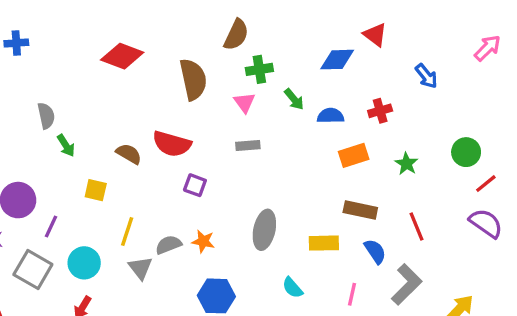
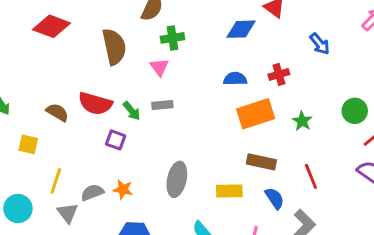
green arrow: (294, 99) -> (132, 111), moved
orange rectangle: (354, 155) -> (256, 114), size x1.4

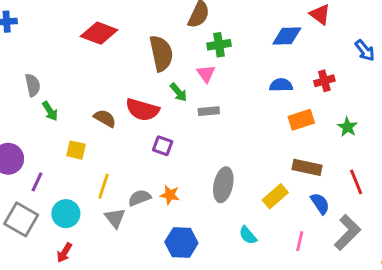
green arrow: (132, 111) -> (179, 92), moved
orange rectangle: (256, 114) -> (301, 120), size x0.7
yellow rectangle: (229, 191) -> (275, 196), turned -40

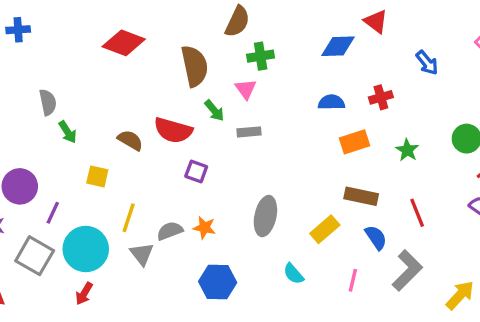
cyan circle: (66, 214) -> (86, 249), size x1.4

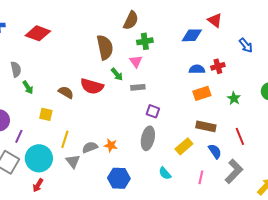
red diamond: (124, 43) -> (38, 33), moved
blue semicircle: (331, 102) -> (197, 69), moved
purple square: (196, 172) -> (153, 111), moved

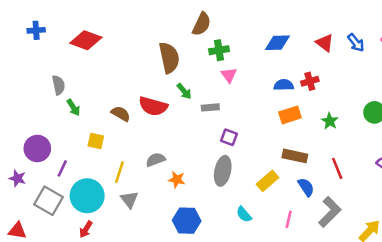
red triangle: (215, 20) -> (325, 43), moved
blue arrow: (246, 45) -> (356, 43), moved
pink triangle: (136, 61) -> (229, 75), moved
gray semicircle: (90, 147) -> (156, 160), moved

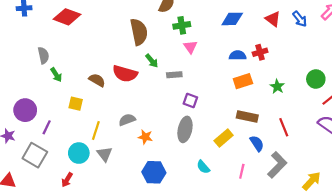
cyan circle: (87, 196) -> (79, 153), moved, size x0.7

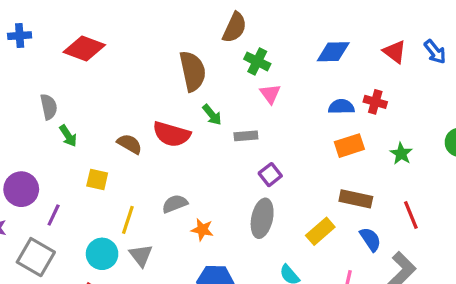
green cross: (182, 25) -> (257, 61), turned 35
red cross: (260, 52) -> (375, 102), turned 32
purple square: (190, 100) -> (270, 175), turned 32

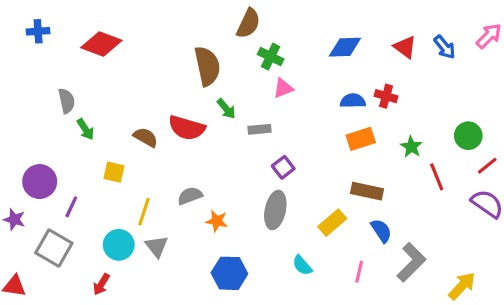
pink triangle: (270, 94) -> (283, 88), turned 45
red line: (411, 215) -> (437, 177), moved

